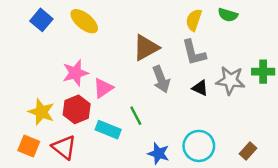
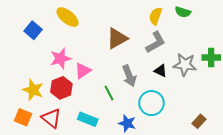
blue square: (41, 20) -> (33, 30), moved
gray L-shape: (194, 53) -> (156, 42), turned -105
gray arrow: (161, 79) -> (129, 76), moved
cyan rectangle: (108, 130) -> (88, 119), moved
cyan circle: (199, 146) -> (151, 103), moved

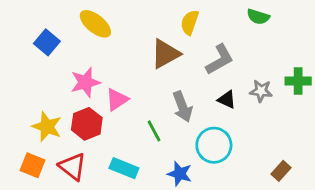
yellow semicircle: (156, 16) -> (190, 22), moved
gray star: (185, 65) -> (261, 91), size x0.7

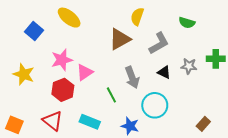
green semicircle: (258, 17) -> (187, 23), moved
yellow star: (47, 127) -> (24, 74), moved
orange square: (33, 165) -> (14, 125), moved

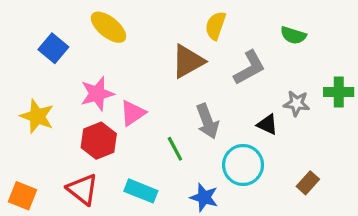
black triangle: (164, 72) -> (267, 124), moved
brown rectangle: (203, 124) -> (308, 183), moved

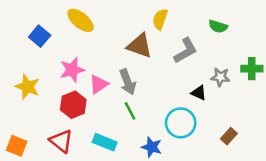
brown triangle: (188, 61) -> (140, 46), turned 48
gray arrow: (207, 121) -> (128, 82), moved

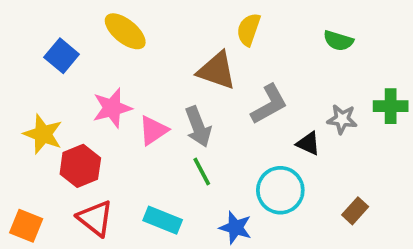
gray L-shape: (185, 51) -> (269, 104), moved
red hexagon: (73, 105) -> (80, 166), moved

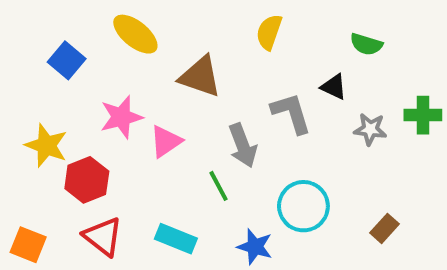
brown triangle: (217, 71) -> (200, 77), moved
gray L-shape: (269, 104) -> (291, 113), turned -78
gray arrow: (198, 127) -> (243, 145), moved
black triangle: (308, 143) -> (334, 87), moved

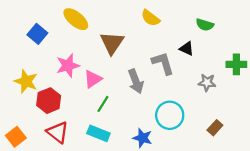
yellow semicircle: (269, 32) -> (150, 18), turned -72
brown triangle: (200, 77) -> (112, 43), turned 45
gray star: (370, 129) -> (207, 82), moved
green line: (218, 186) -> (103, 104), moved, turned 60
orange square: (28, 245) -> (16, 137), turned 30

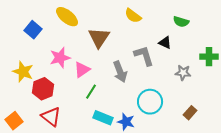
cyan rectangle: (98, 133) -> (103, 118), moved

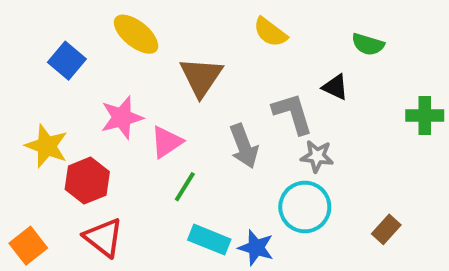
gray star: (183, 73) -> (317, 156), moved

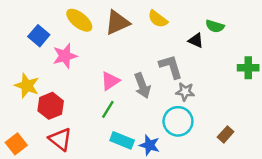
brown triangle: (201, 77) -> (117, 23), moved, turned 32
black triangle: (335, 87) -> (196, 40), moved
pink star: (122, 118) -> (65, 56), moved
pink triangle: (167, 142) -> (110, 81), moved

